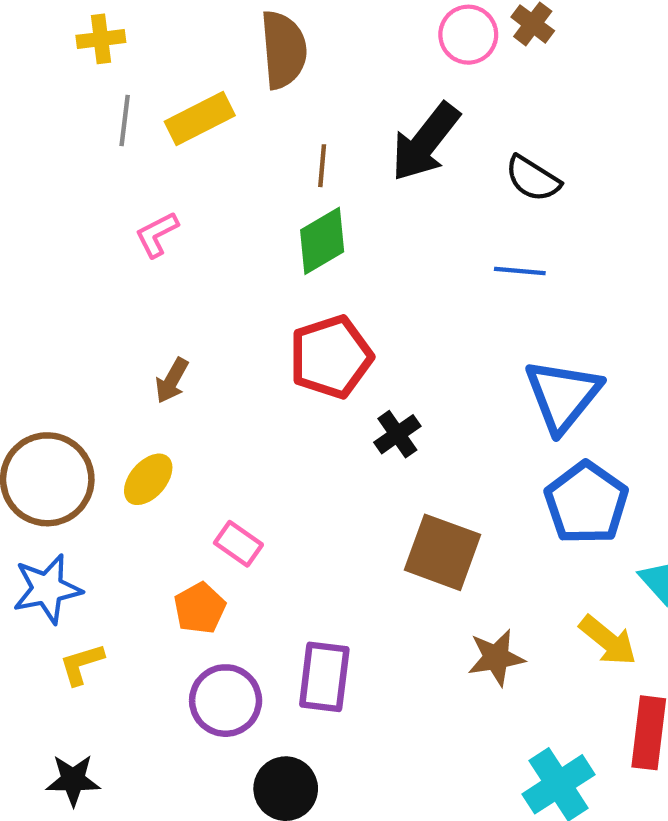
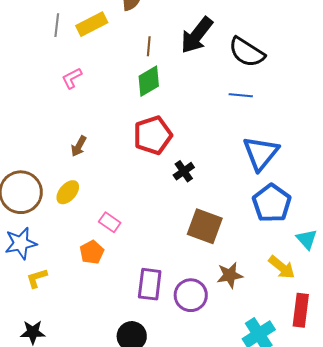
black semicircle: (533, 179) -> (247, 52), size x1.4
purple circle: (226, 701) -> (191, 295), moved

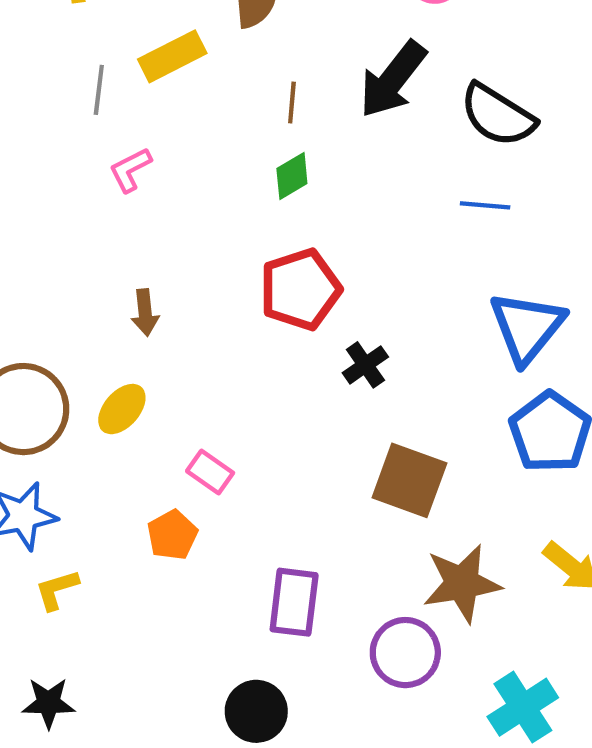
gray line: (57, 25) -> (99, 90), moved
green diamond: (149, 81) -> (292, 176), size x0.7
brown arrow: (79, 146) -> (145, 312), turned -35
brown star: (230, 275) -> (462, 583), size x1.4
purple circle: (191, 295) -> (405, 653), moved

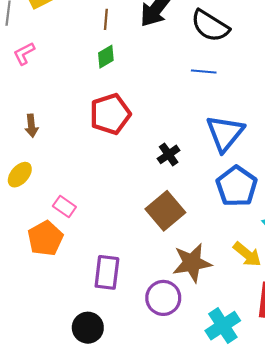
black cross: (365, 365) -> (169, 154), moved
brown square: (409, 480) -> (165, 211), turned 30
orange pentagon: (172, 535) -> (45, 238), size x1.4

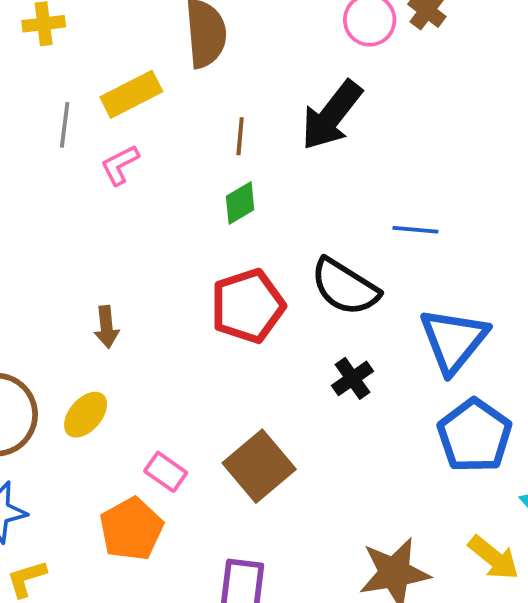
black semicircle: (210, 26) -> (345, 287), moved
pink L-shape: (24, 53) -> (120, 165), moved
brown square: (165, 211) -> (259, 466), moved

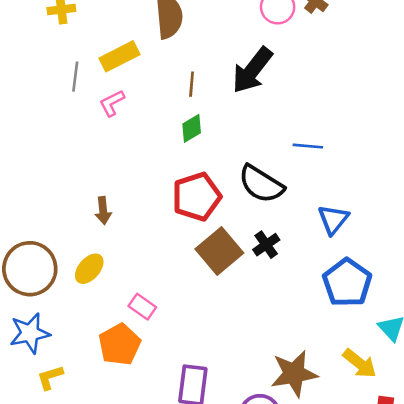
blue triangle: (454, 340) -> (333, 219), size x0.7
brown square: (259, 466) -> (219, 251), moved

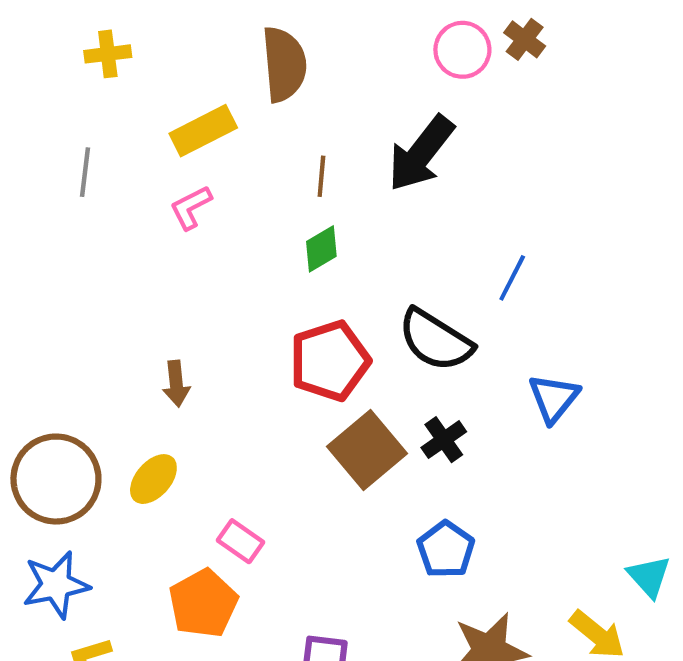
gray line: (75, 77) -> (85, 172), moved
blue line: (308, 146) -> (512, 278), turned -68
blue pentagon: (347, 283) -> (446, 550), moved, size x0.7

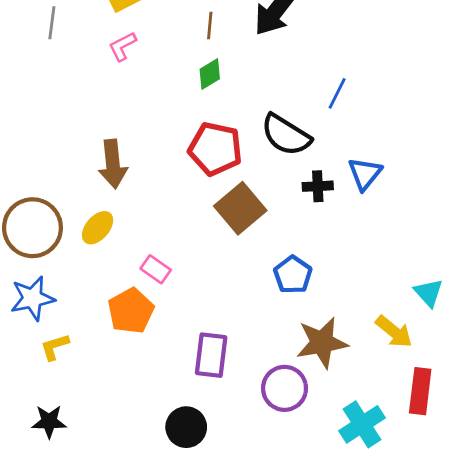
red pentagon: (330, 361) -> (215, 149), turned 30
brown arrow: (176, 384) -> (113, 164), size x1.6
black cross: (444, 440) -> (318, 186), moved, turned 32

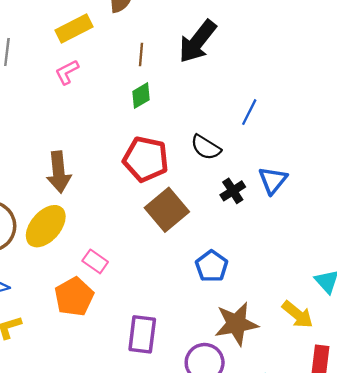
black semicircle: (286, 135) -> (206, 147), size x0.7
black cross: (318, 186) -> (233, 191), turned -30
yellow ellipse: (98, 228) -> (46, 226), size x1.5

